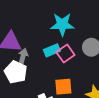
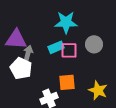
pink square: (65, 53) -> (69, 50), turned 36

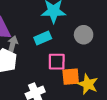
pink square: (69, 50) -> (57, 62), moved
orange square: (67, 82) -> (71, 77), moved

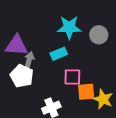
gray circle: (84, 35) -> (99, 35), moved

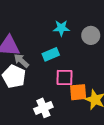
cyan star: (69, 27) -> (61, 28), size x0.7
gray arrow: (29, 60) -> (21, 61), turned -63

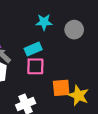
pink square: (64, 77) -> (35, 66), moved

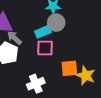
gray circle: (74, 30) -> (56, 23), moved

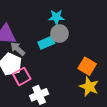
pink square: (45, 48) -> (22, 76), moved, turned -30
orange square: (69, 68) -> (87, 66), moved, turned 36

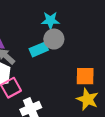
orange square: (87, 66) -> (85, 76), turned -30

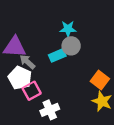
orange square: (85, 76) -> (100, 80), turned 36

